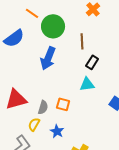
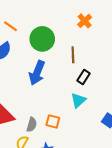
orange line: (32, 13) -> (10, 26), moved
cyan triangle: (87, 84) -> (78, 100), turned -35

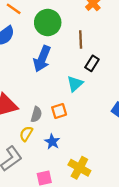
cyan triangle: (78, 100) -> (75, 84), moved
orange square: (53, 121) -> (59, 111), turned -32

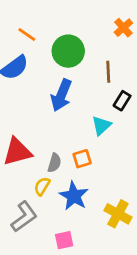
blue star: (52, 142) -> (74, 196), size x1.5
yellow cross: (79, 168) -> (118, 214), moved

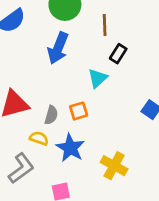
yellow semicircle: (42, 186) -> (39, 138), turned 78

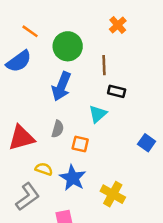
black rectangle: (118, 54) -> (117, 91), turned 72
orange square: (79, 111) -> (80, 144), turned 30
gray semicircle: (51, 115) -> (58, 129), moved

